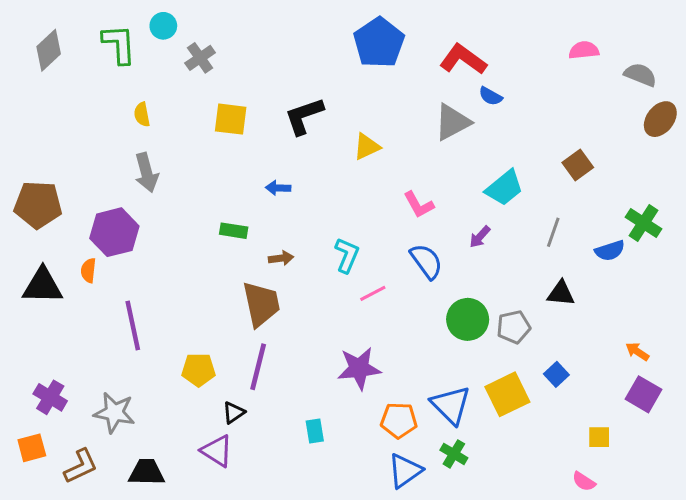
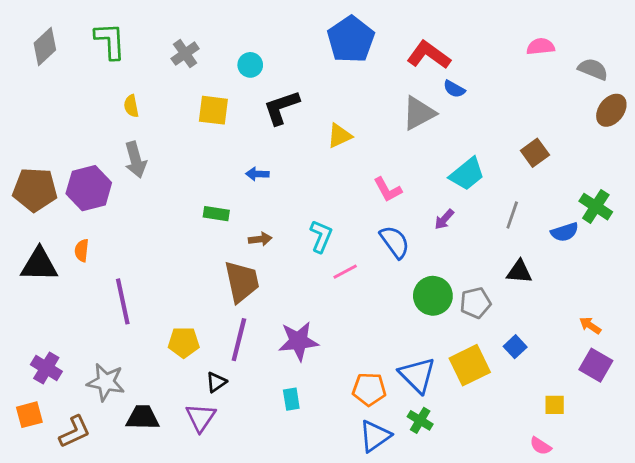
cyan circle: (163, 26) -> (250, 65), moved
purple hexagon: (114, 232) -> (89, 188), moved
purple star: (359, 368) -> (298, 341), moved
purple triangle: (217, 451) -> (201, 418), turned 32
black trapezoid: (147, 472) -> (143, 418), moved

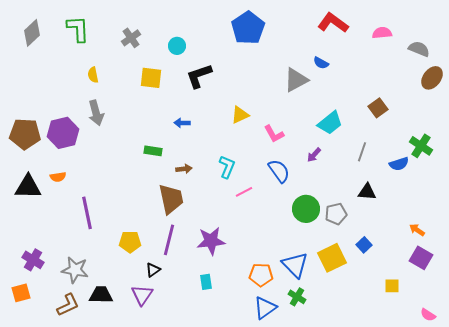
red L-shape: (429, 55) -> (333, 23), moved
yellow triangle: (339, 136) -> (240, 115), moved
orange semicircle: (82, 250) -> (58, 177), turned -105
brown L-shape: (75, 432) -> (68, 305), moved
pink semicircle: (541, 446) -> (428, 315), moved

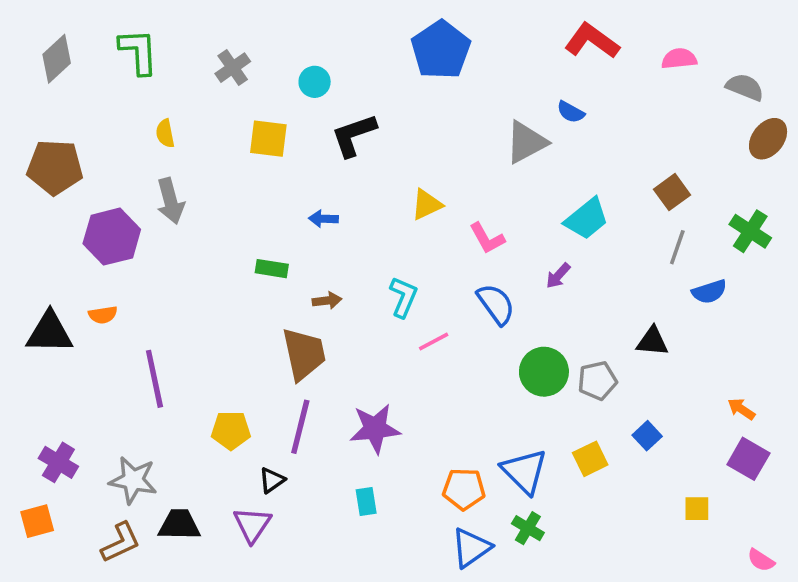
brown pentagon: (25, 134) -> (55, 167), moved
green cross: (421, 146) -> (750, 231), moved
gray line: (362, 152) -> (677, 247), moved
yellow square: (332, 258) -> (590, 459), size x0.7

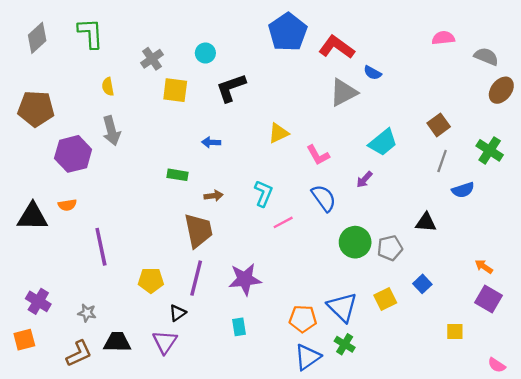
red L-shape: (592, 41) -> (337, 47), moved
gray cross: (233, 68) -> (152, 59), moved
gray star: (133, 480) -> (87, 313), size x0.6

